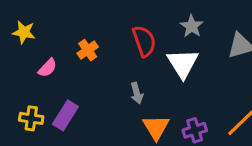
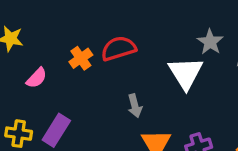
gray star: (192, 26) -> (210, 42), moved
red semicircle: (144, 41) -> (118, 48), moved, turned -88

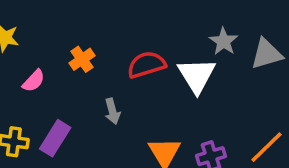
red semicircle: (118, 48) -> (146, 65), moved
gray arrow: (135, 106) -> (112, 111), moved

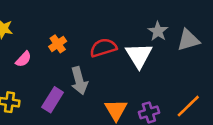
gray arrow: (112, 111) -> (79, 81), size x1.5
purple rectangle: (55, 138) -> (53, 100), moved

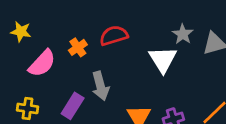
red semicircle: (103, 48) -> (114, 36), moved
pink semicircle: (23, 59) -> (42, 63), size x1.6

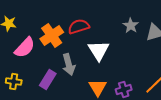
orange cross: (78, 47) -> (52, 36), size x1.6
white triangle: (163, 59) -> (99, 50), moved

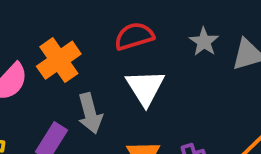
red semicircle: (79, 26) -> (134, 36), moved

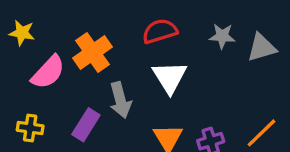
gray star: (204, 42) -> (222, 36), turned -30

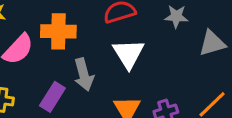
gray triangle: (262, 48) -> (212, 43), moved
orange cross: (92, 53) -> (58, 31), turned 36

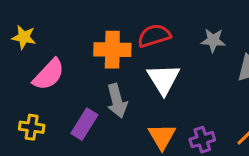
orange cross: (58, 31) -> (112, 50), moved

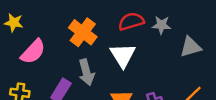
red semicircle: (154, 36) -> (131, 21), moved
orange cross: (112, 50) -> (83, 32), turned 36

